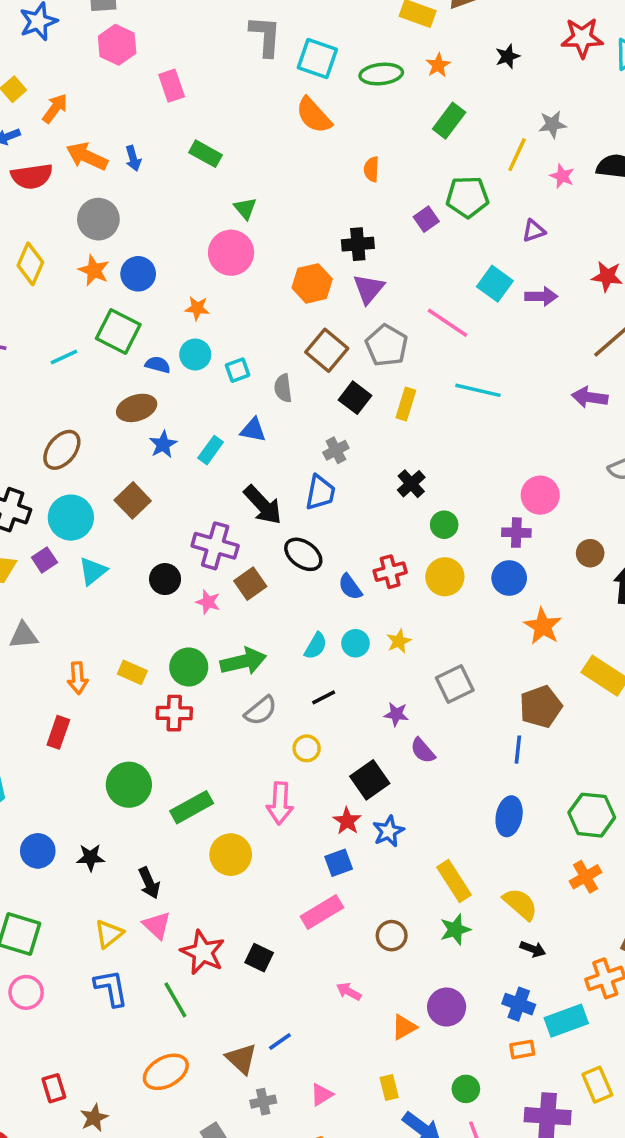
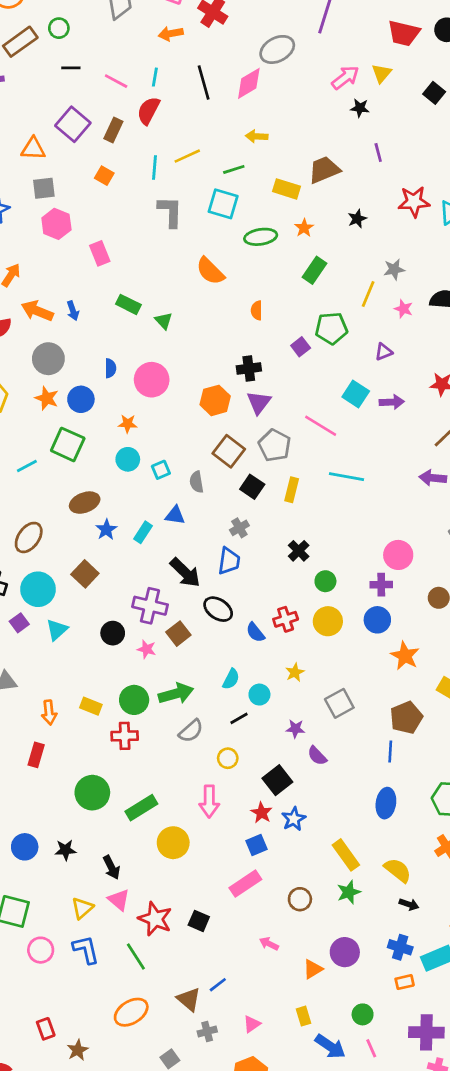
cyan square: (317, 59) -> (223, 204), moved
green triangle: (245, 208) -> (164, 321), moved
blue semicircle: (158, 365) -> (110, 368), moved, turned 78
cyan circle: (356, 643) -> (259, 695), moved
pink circle: (26, 992) -> (41, 950), moved

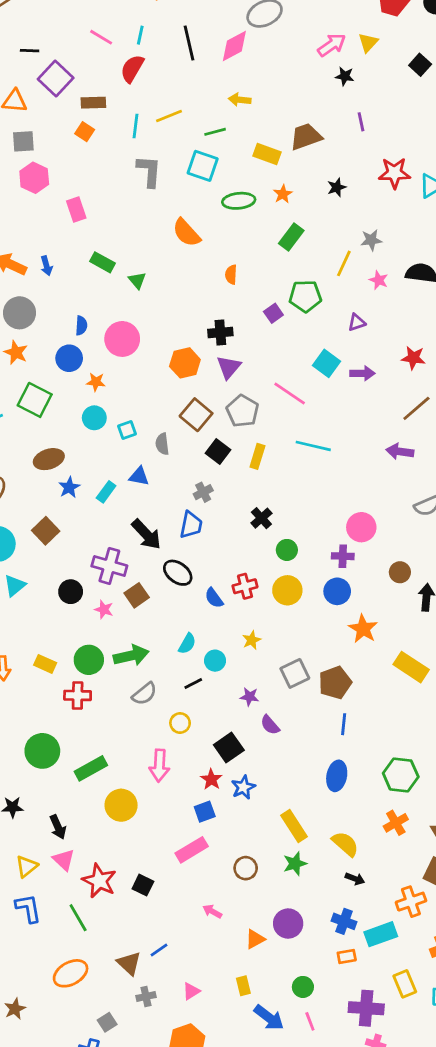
black line: (71, 68) -> (30, 51), moved
brown rectangle: (113, 130) -> (93, 103), moved, turned 60
blue circle: (81, 399) -> (69, 358), moved
brown pentagon: (406, 718) -> (335, 683), moved

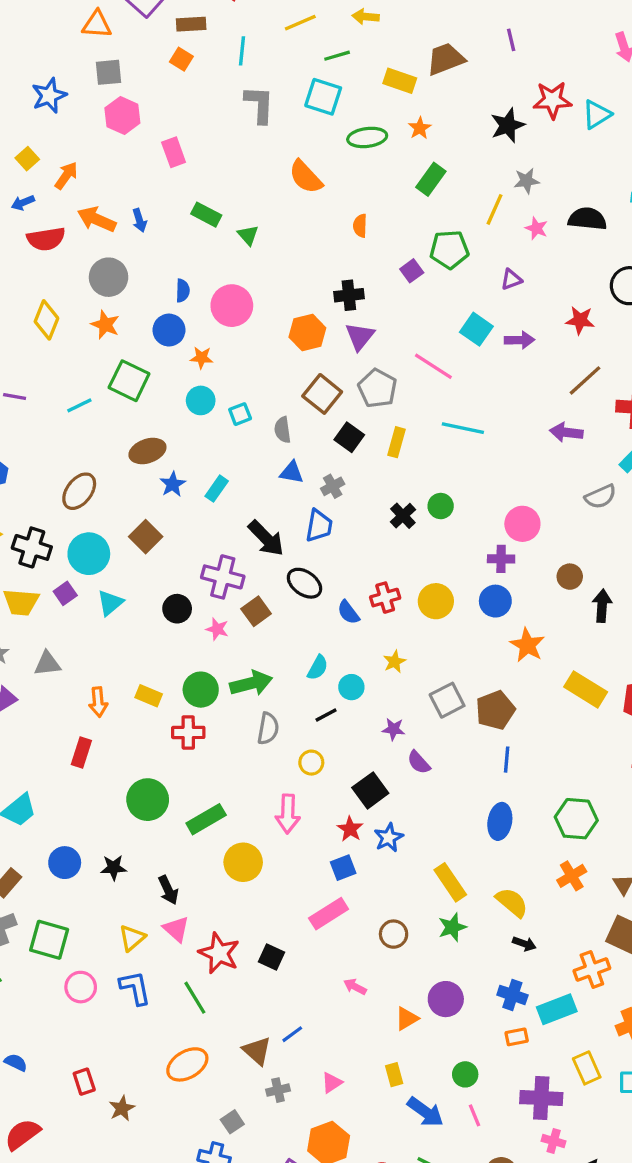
yellow line: (169, 116) -> (300, 23), moved
black star: (337, 187) -> (508, 125), moved, size x1.5
blue triangle: (139, 476) -> (292, 472), moved
green circle: (287, 550) -> (441, 506), moved
gray semicircle: (144, 694) -> (268, 729), turned -40

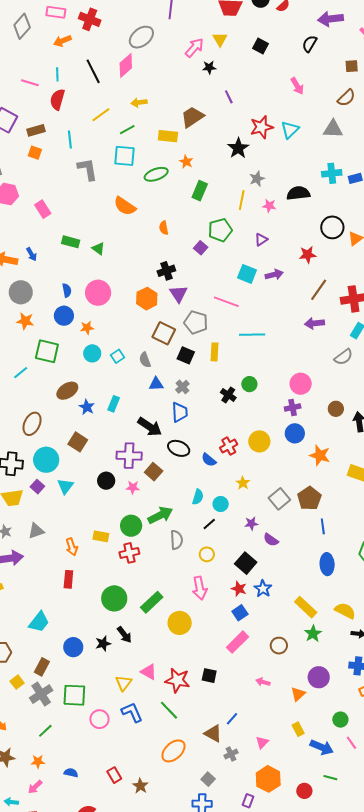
black arrow: (168, 890) -> (124, 635), moved

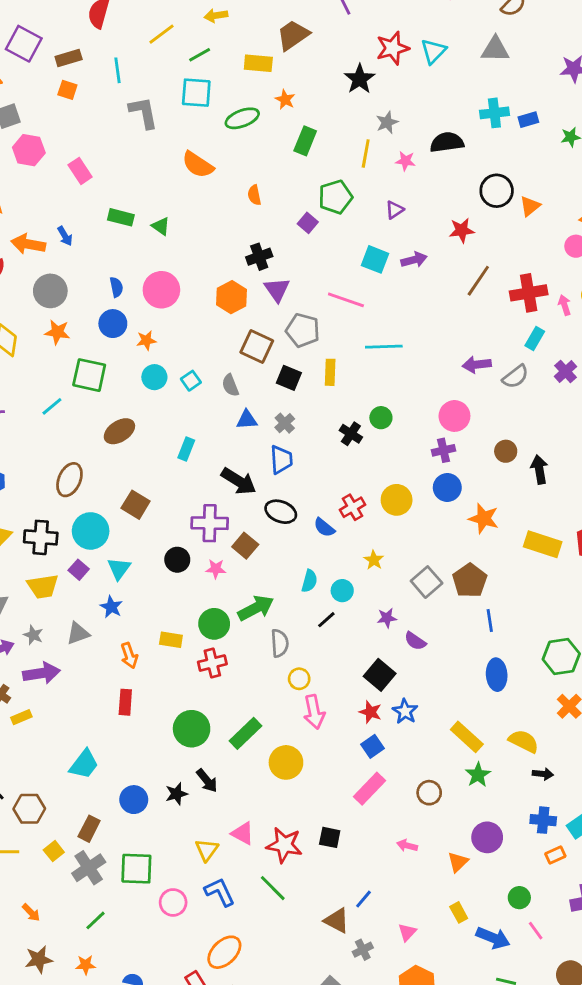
purple arrow: (314, 323) -> (477, 365), moved
blue star: (87, 407) -> (111, 607), moved
yellow circle: (207, 554) -> (299, 679), moved
orange ellipse: (173, 751) -> (224, 952), moved

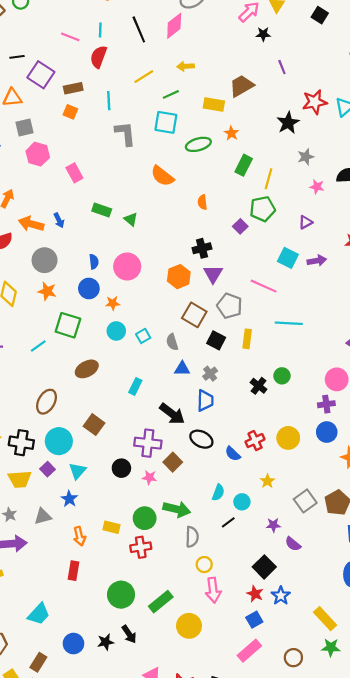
yellow line: (366, 153) -> (269, 179), moved
green arrow: (256, 608) -> (177, 509), turned 36
green star: (478, 775) -> (331, 647), turned 30

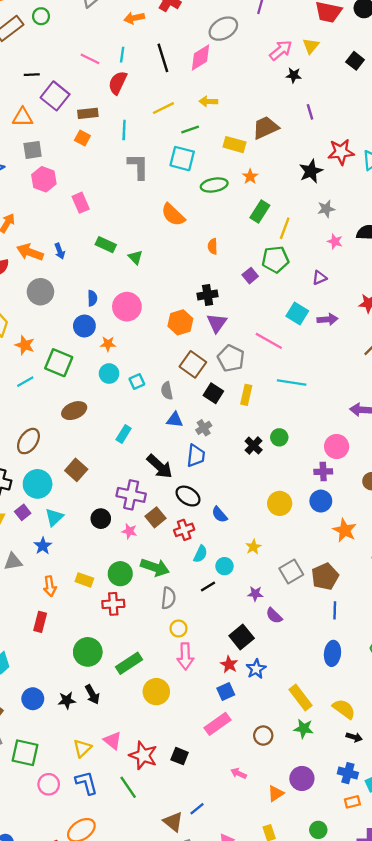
orange star: (47, 291) -> (25, 345), moved
red cross: (255, 441) -> (184, 530), moved

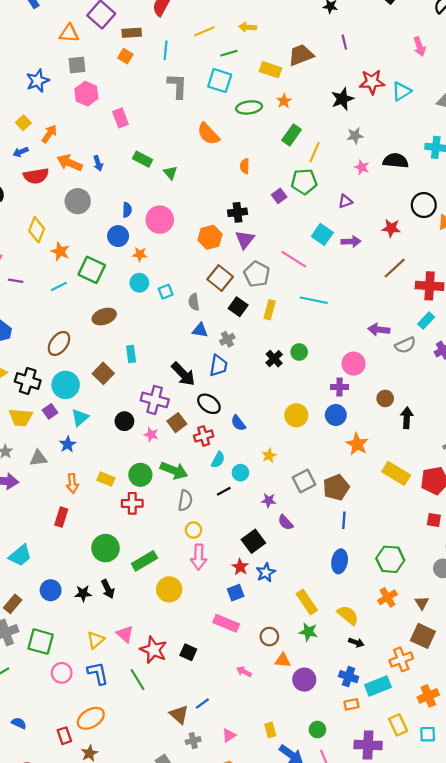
cyan rectangle: (124, 434) -> (131, 354), moved, turned -42
pink rectangle: (217, 724) -> (226, 623), turned 55
orange triangle: (276, 793) -> (283, 660), moved, turned 35

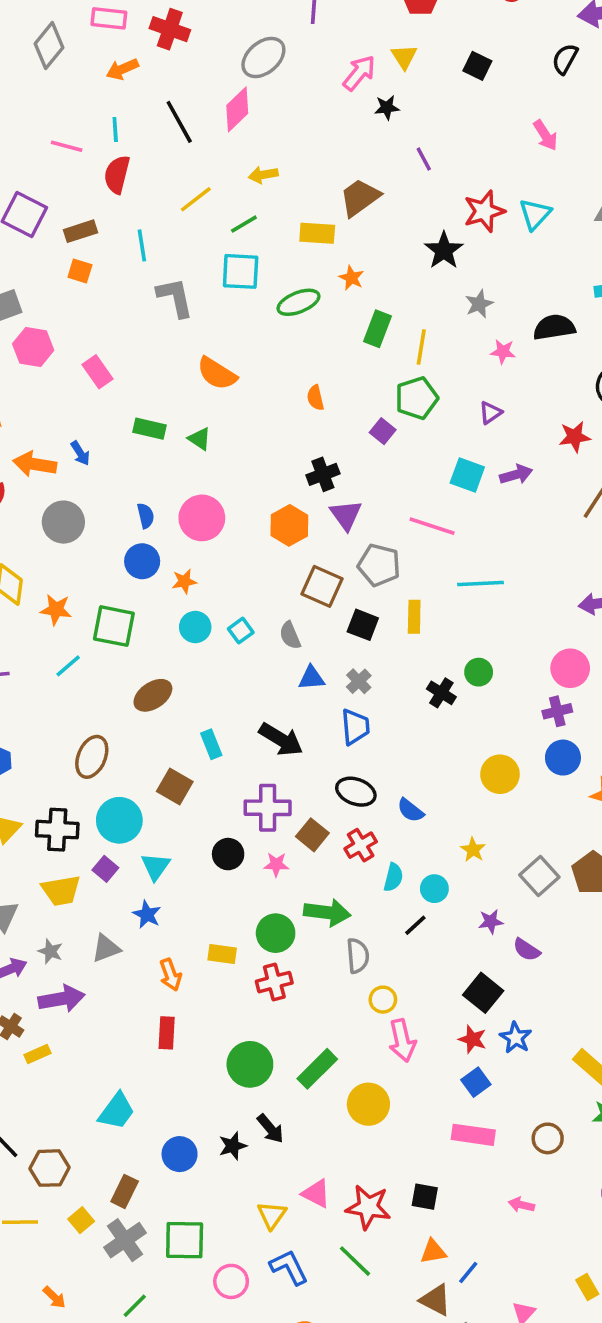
orange semicircle: (208, 134) -> (217, 374), moved
black arrow: (183, 374) -> (281, 739), moved
orange triangle: (283, 660) -> (433, 1252), moved

